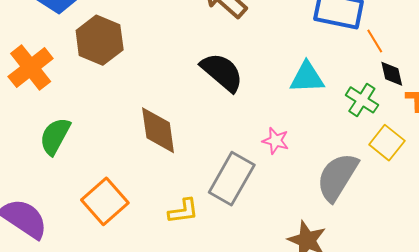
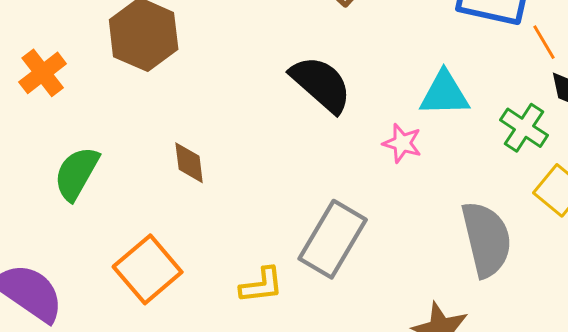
orange cross: (31, 67) -> (43, 73), size x0.7
brown diamond: (158, 130) -> (189, 163), moved, size x0.6
pink star: (276, 141) -> (402, 143), moved
gray semicircle: (337, 177) -> (486, 239), turned 134

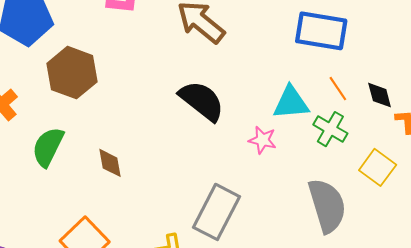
orange line: (544, 42) -> (338, 89), moved
green cross: (524, 128) -> (330, 129), moved
green semicircle: (77, 173) -> (48, 147), moved

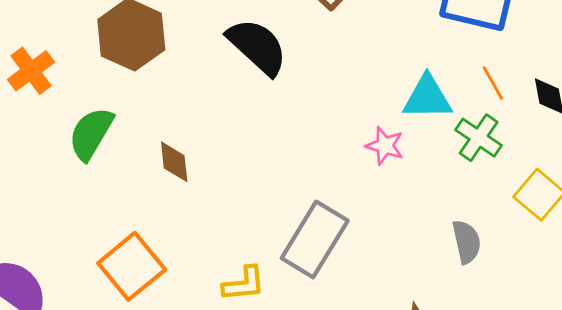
black semicircle: (202, 101) -> (257, 47), moved
gray semicircle: (327, 206) -> (466, 242), size x0.6

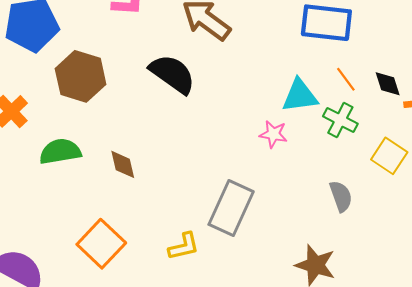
green semicircle: (91, 134) -> (60, 151), turned 57

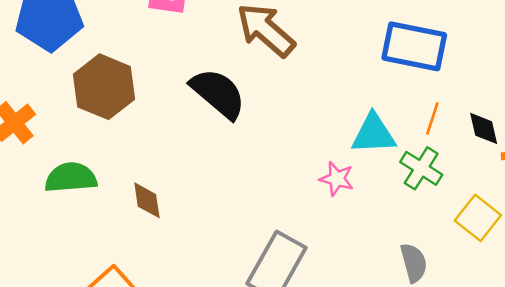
orange line: (346, 79) -> (432, 118), turned 50

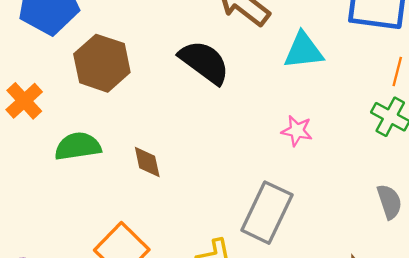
cyan triangle: (374, 134) -> (303, 51), moved
pink star: (337, 179) -> (297, 131), moved

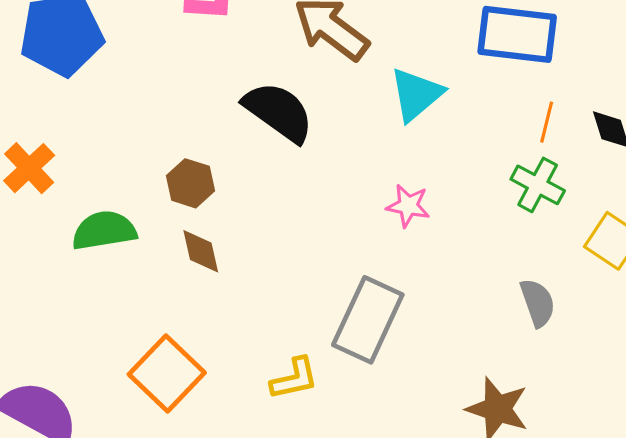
cyan triangle: (303, 51) -> (416, 94), turned -33
brown hexagon: (102, 63) -> (190, 183), moved, size x0.6

